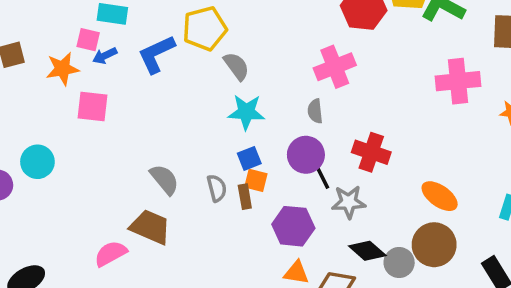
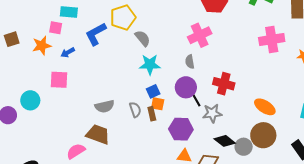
blue arrow: (105, 56) -> (68, 52), moved
pink square: (92, 106) -> (59, 80), moved
gray semicircle: (164, 179) -> (105, 106), turned 120

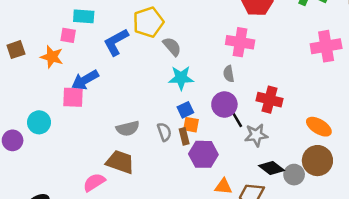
pink cross: (200, 35) -> (240, 42), turned 35
orange star: (42, 46) -> (52, 57), turned 30
blue arrow: (68, 52) -> (85, 80), moved, size x1.6
purple hexagon: (181, 129) -> (203, 154), moved

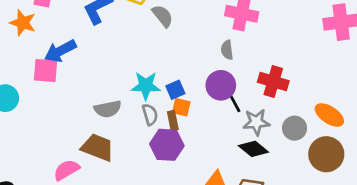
cyan star: (181, 78) -> (146, 86), moved
purple hexagon: (203, 154) -> (167, 145), moved
black diamond: (272, 168) -> (253, 149), moved
gray circle: (294, 175) -> (295, 128), moved

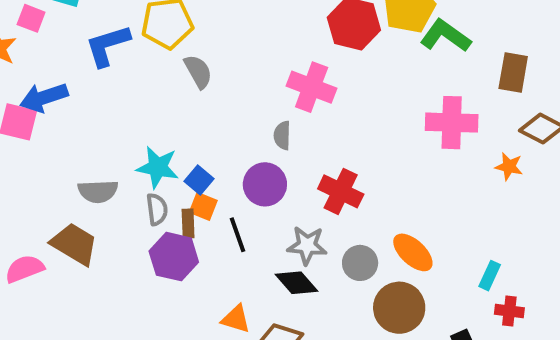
blue square: (175, 90) -> (199, 180), turned -36
black line: (233, 101) -> (237, 235), moved

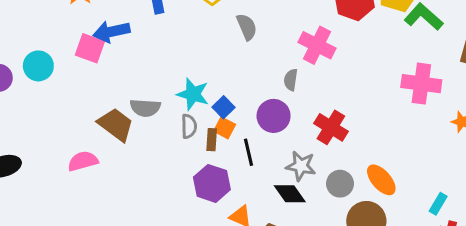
gray semicircle: (198, 72) -> (247, 27), moved
brown trapezoid: (74, 244) -> (116, 125), moved
purple hexagon: (174, 257) -> (212, 183), moved

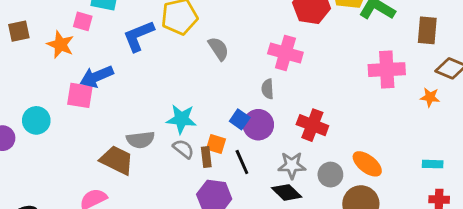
blue square: (223, 107) -> (240, 119), moved
gray semicircle: (189, 126) -> (183, 149), turned -40
cyan rectangle: (438, 204) -> (433, 164), moved, turned 72

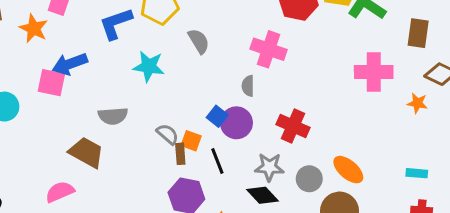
cyan star: (181, 119) -> (149, 66), moved
gray semicircle: (141, 140) -> (113, 116), moved
gray semicircle: (183, 149) -> (167, 134), moved

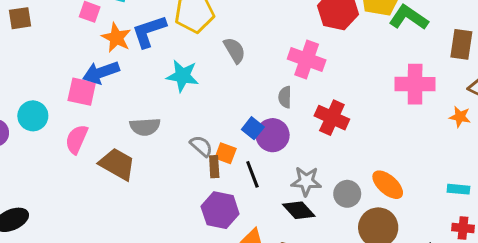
orange star: (34, 28) -> (116, 38), moved
red cross: (293, 126) -> (332, 118), moved
pink semicircle: (60, 192) -> (77, 139), moved, turned -44

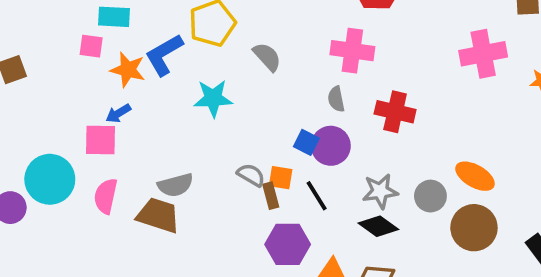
blue arrow: (101, 72) -> (118, 113), size x0.6
cyan circle: (33, 116) -> (50, 179), size x1.4
gray semicircle: (145, 127) -> (175, 185), moved

